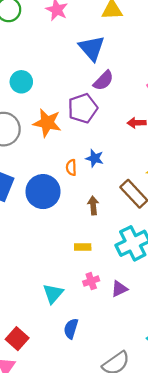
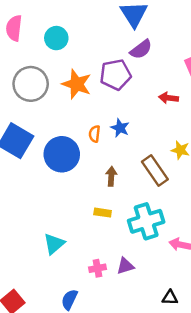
yellow rectangle: (83, 247) -> (103, 213), moved
pink cross: (91, 281) -> (97, 268), moved
cyan triangle: (53, 294) -> (54, 244), moved

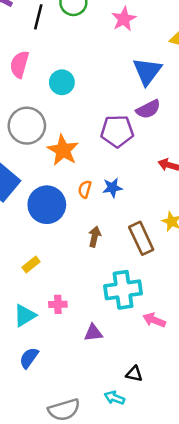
orange star: (77, 84) -> (63, 150), moved
blue star: (120, 128) -> (112, 188), turned 30
yellow rectangle: (103, 213) -> (31, 264), moved, turned -56
cyan triangle: (54, 244) -> (25, 315), moved
pink cross: (97, 268) -> (58, 304), moved

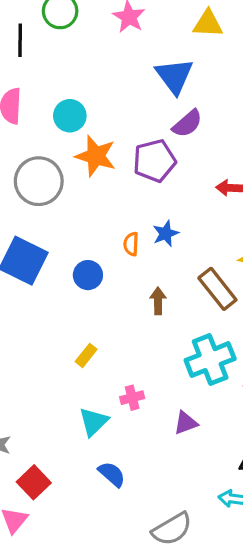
orange star: (63, 150) -> (96, 156), moved
blue circle: (47, 205) -> (88, 275), size x0.6
blue semicircle: (29, 358) -> (112, 474), turned 110

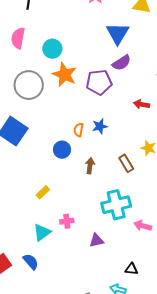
blue circle: (88, 275) -> (62, 150), moved
brown rectangle: (217, 289) -> (126, 163), size x0.7
blue semicircle: (112, 474) -> (31, 262), moved

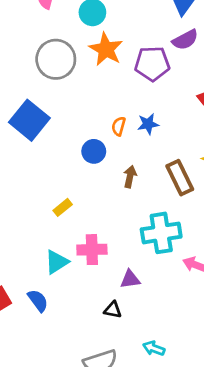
brown rectangle: (126, 163) -> (180, 178), size x1.4
pink cross: (67, 221) -> (92, 250), size x1.5
black triangle: (131, 269) -> (113, 310), moved

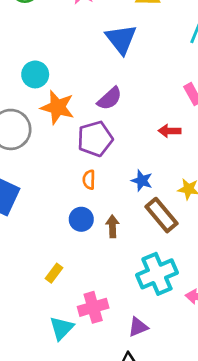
purple semicircle: (185, 40) -> (110, 99), moved
purple pentagon: (152, 64) -> (95, 139), moved
blue star: (148, 124) -> (142, 181), moved, turned -30
blue circle: (94, 151) -> (81, 219), moved

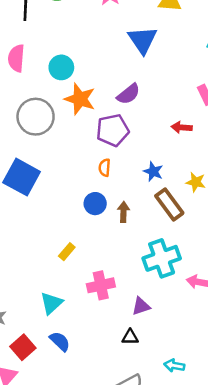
cyan triangle: (62, 328) -> (51, 303), moved

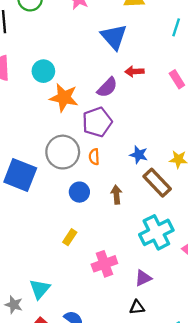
gray circle: (36, 117) -> (63, 152), moved
red arrow: (182, 127) -> (134, 72), moved
blue circle: (95, 204) -> (79, 192), moved
cyan triangle: (51, 303) -> (40, 289), moved

